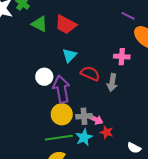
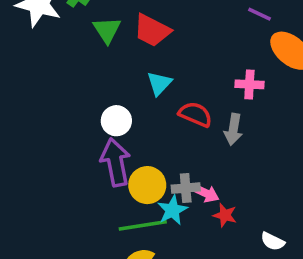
green triangle: (39, 24) -> (107, 30), turned 30
purple arrow: (61, 89) -> (115, 162), moved
cyan star: (84, 137) -> (172, 210), moved

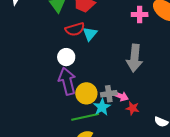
pink cross: (249, 84) -> (140, 15), moved
red semicircle: (195, 114) -> (75, 29), moved, turned 144
gray arrow: (233, 129) -> (135, 58), size x1.5

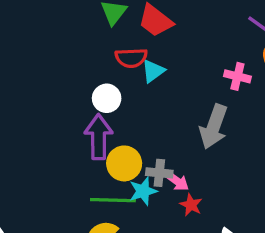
pink cross: (140, 15) -> (237, 76), moved

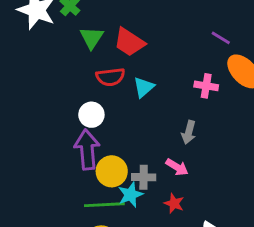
cyan triangle: (153, 71) -> (144, 87), moved
gray arrow: (214, 127) -> (189, 132), size x0.6
pink arrow: (177, 181) -> (177, 167), moved

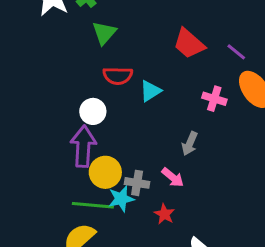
red trapezoid: (129, 42) -> (189, 44), moved

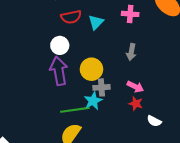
pink cross: (214, 99) -> (130, 14), moved
yellow circle: (105, 172) -> (91, 69), moved
pink arrow: (173, 177) -> (135, 87), moved
red star: (164, 214) -> (136, 104), moved

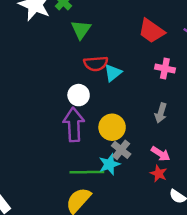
cyan triangle: (96, 22) -> (113, 73), moved
gray cross: (102, 87) -> (121, 150), turned 35

